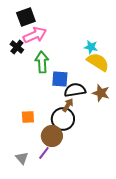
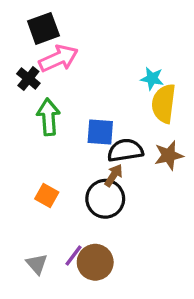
green arrow: (42, 62) -> (48, 117), moved
yellow semicircle: (98, 62) -> (164, 104), turned -115
brown star: (101, 93) -> (169, 155), turned -30
orange square: (28, 117) -> (47, 195), turned 32
brown circle: (52, 136) -> (95, 262), moved

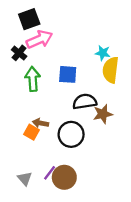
blue square: (100, 132) -> (68, 74), moved
brown star: (169, 155) -> (103, 114), moved
brown arrow: (114, 175) -> (41, 123), moved, turned -112

